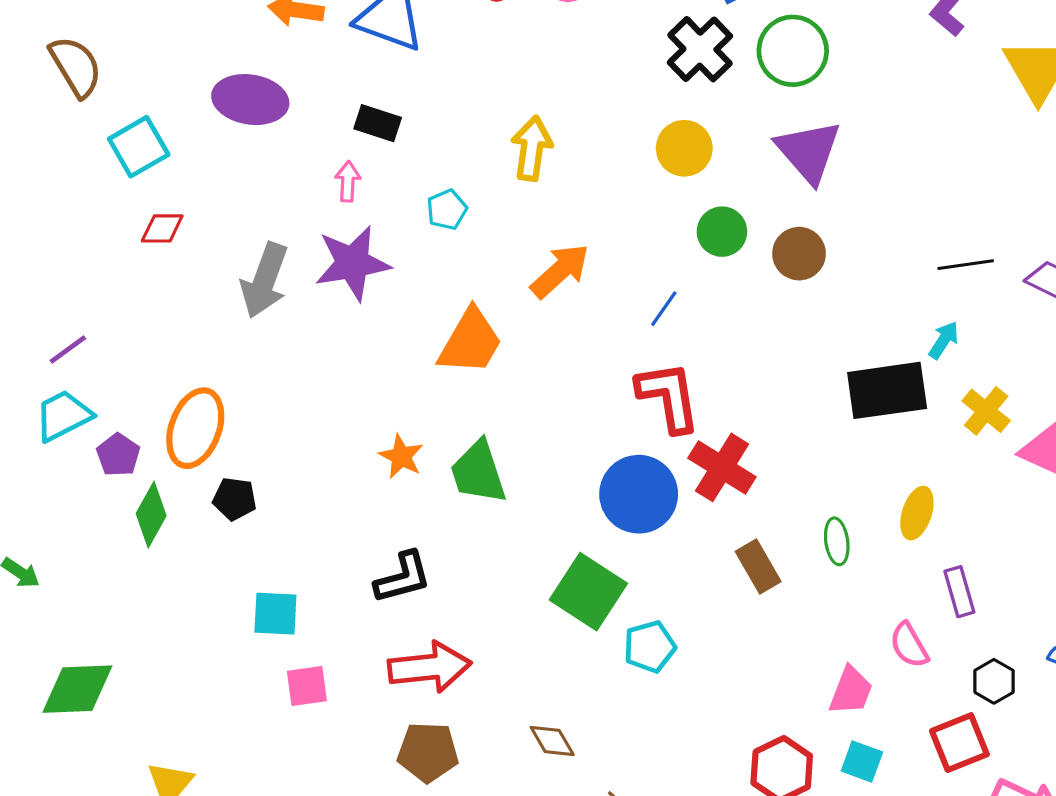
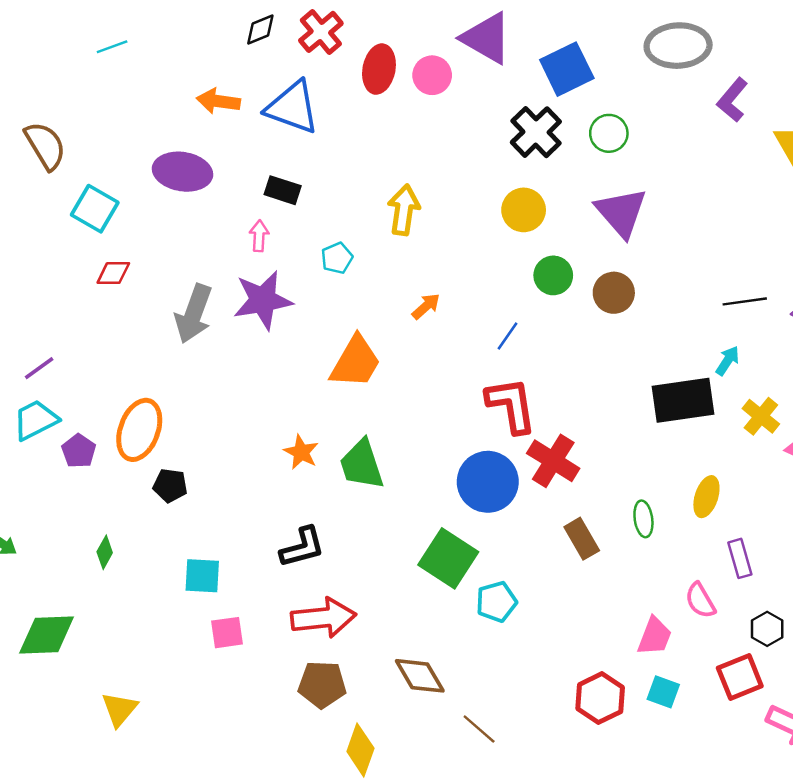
green circle: (793, 51) -> (609, 133), size x0.7
cyan square: (139, 147) -> (95, 209), turned -30
orange arrow: (560, 271) -> (426, 306), size x0.6
green diamond: (151, 515) -> (105, 552), moved, size x0.7
brown diamond: (552, 741) -> (420, 676), size x1.4

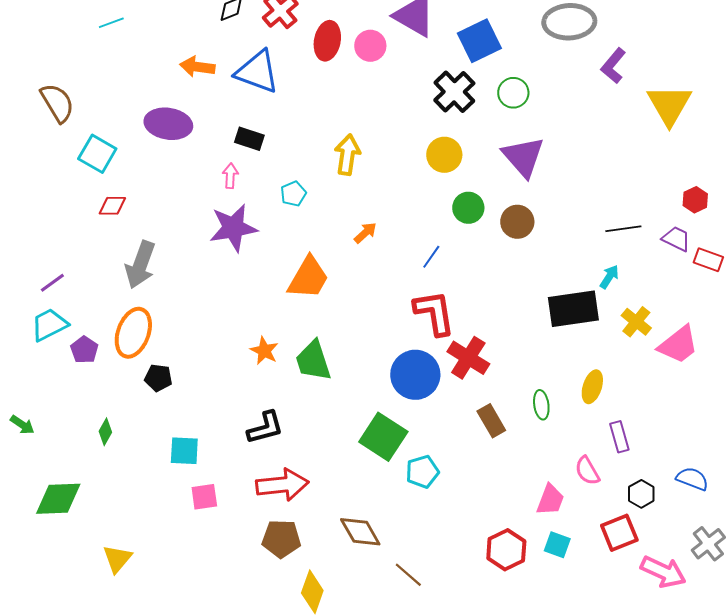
gray arrow: (194, 314) -> (140, 265), moved

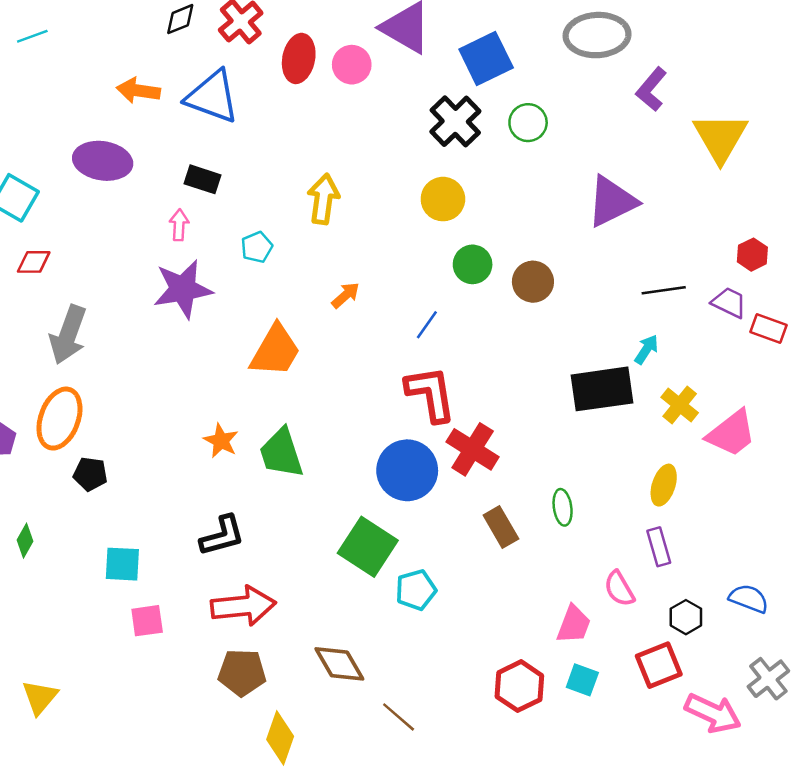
purple triangle: (523, 157) -> (612, 202), moved, turned 45
yellow ellipse: (592, 387) -> (664, 485), moved

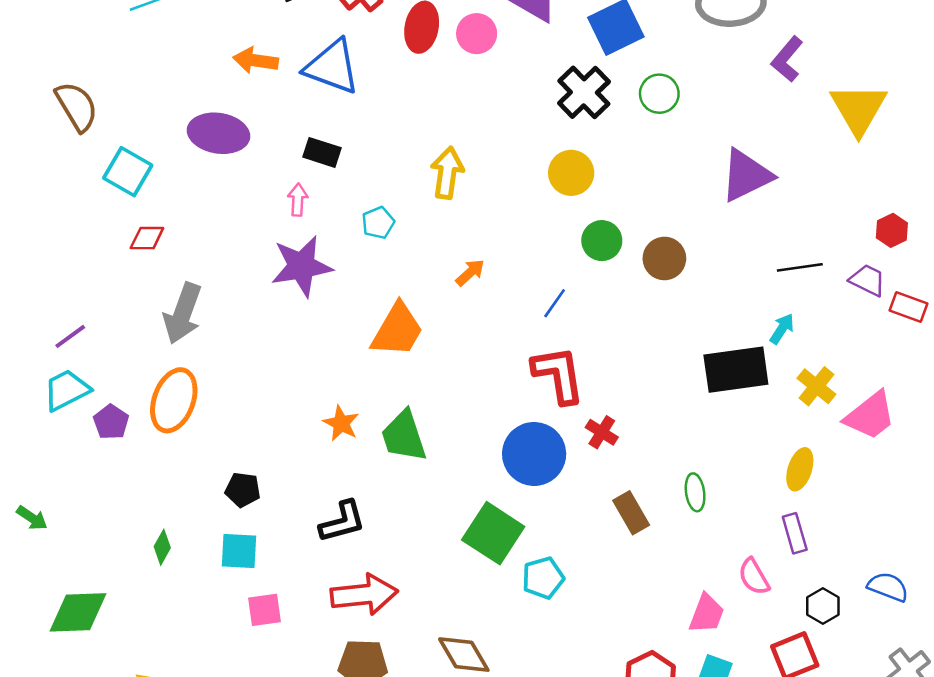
red cross: (473, 449) -> (602, 432), size x0.6
black pentagon: (90, 474) -> (243, 490), moved
green diamond: (25, 541) -> (162, 547), moved

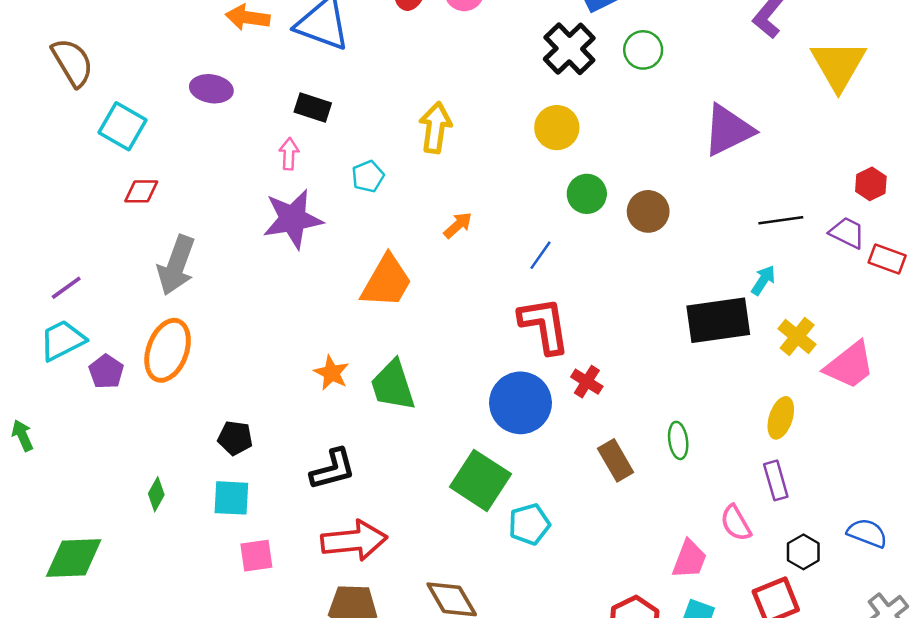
purple ellipse: (218, 133) -> (211, 89), size x0.7
green arrow: (32, 518) -> (22, 435), moved, turned -148

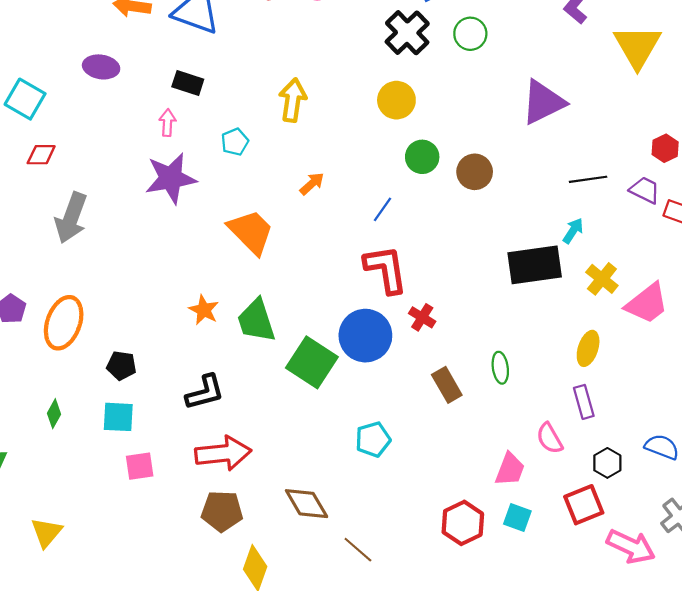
orange trapezoid: (387, 281) -> (251, 232), turned -75
orange ellipse: (168, 350) -> (64, 323), moved
green square: (480, 480) -> (312, 362), moved

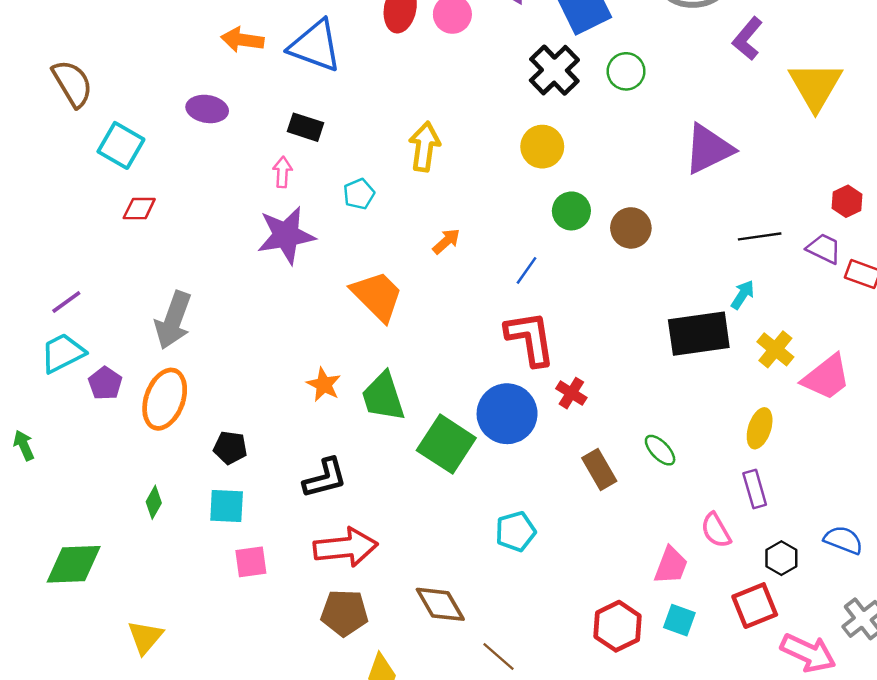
gray arrow: (71, 218) -> (173, 320), moved
green ellipse: (500, 368) -> (660, 450), turned -36

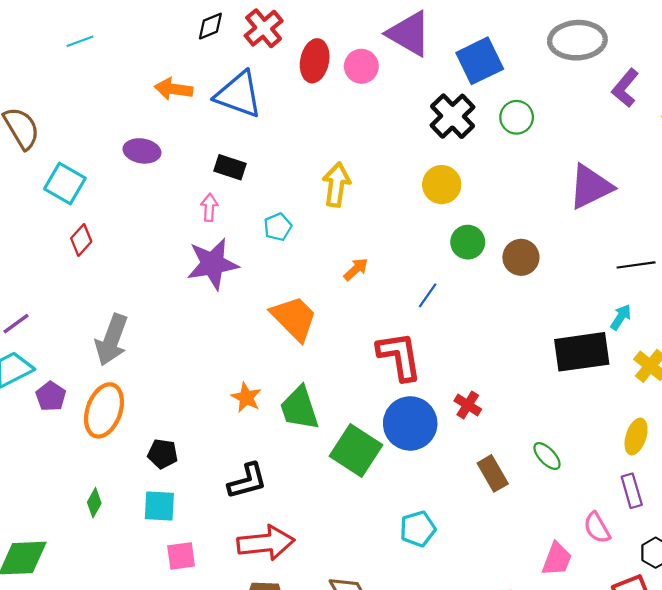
red diamond: (139, 209) -> (81, 240), turned -48
red L-shape: (530, 338) -> (399, 356), moved

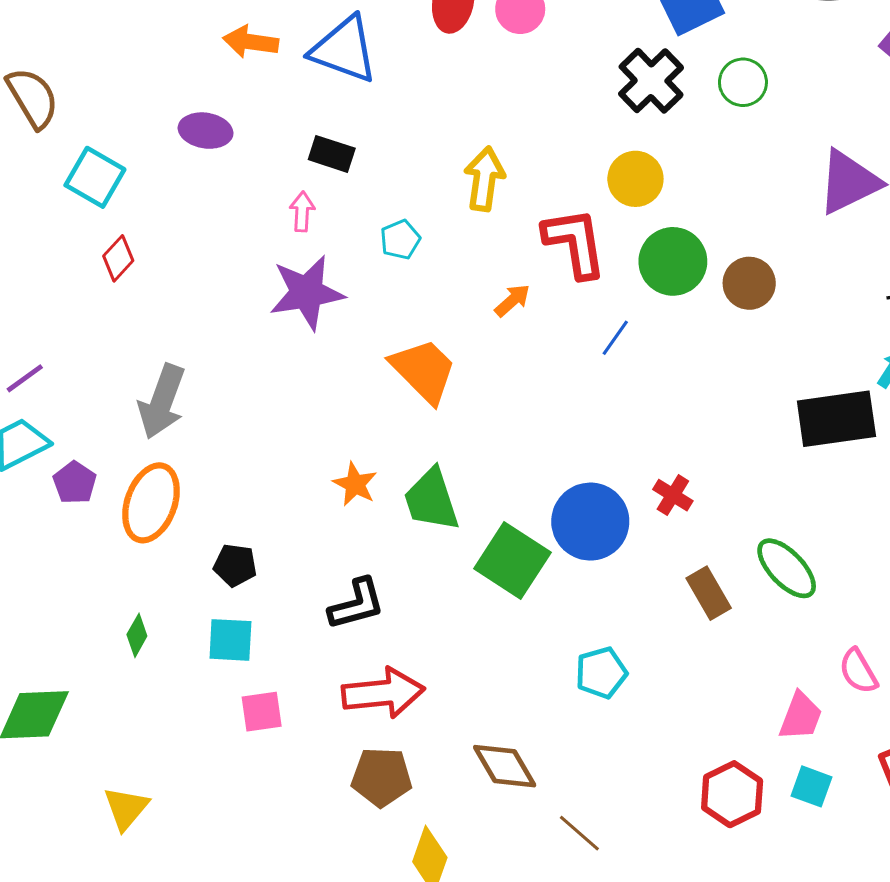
green circle: (468, 242) -> (673, 261), size x1.4
red L-shape: (399, 356) -> (575, 243), moved
green ellipse: (547, 456) -> (787, 568), size x1.5

